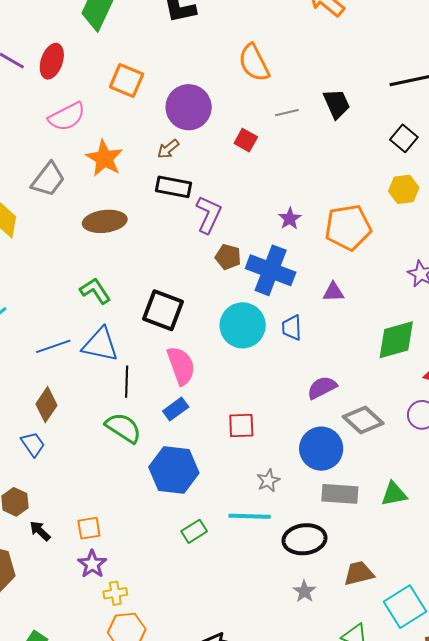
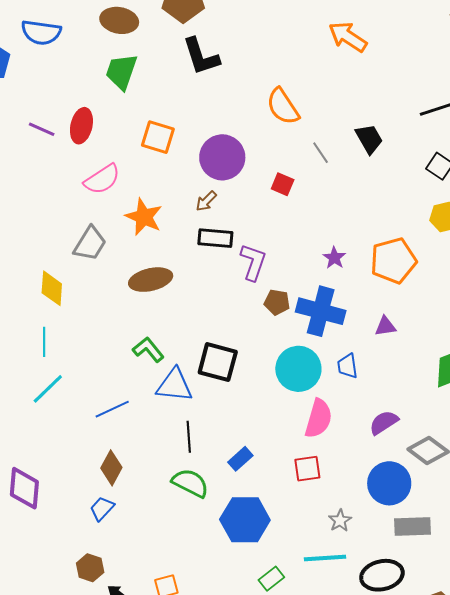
gray line: (287, 113) -> (321, 153), turned 75
blue triangle: (100, 345) -> (175, 385), moved
pink semicircle: (181, 366) -> (319, 419), moved, turned 42
blue trapezoid: (33, 444) -> (102, 509), turned -96

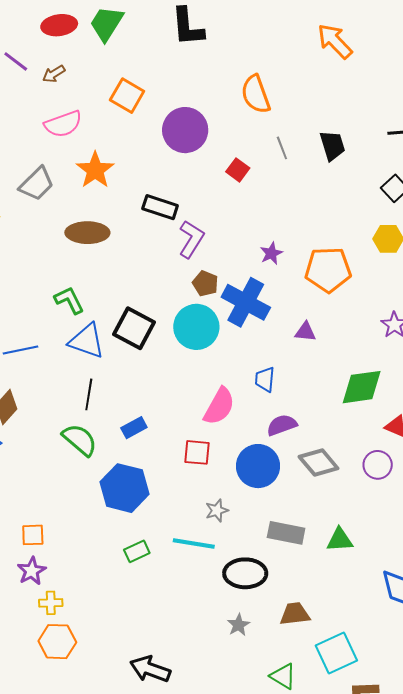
red ellipse: (81, 126) -> (59, 25), moved, turned 56
brown arrow: (206, 201) -> (54, 74), moved
blue trapezoid: (348, 366) -> (265, 379), moved
cyan circle: (298, 369) -> (196, 327), moved
blue circle: (389, 483) -> (258, 466), moved

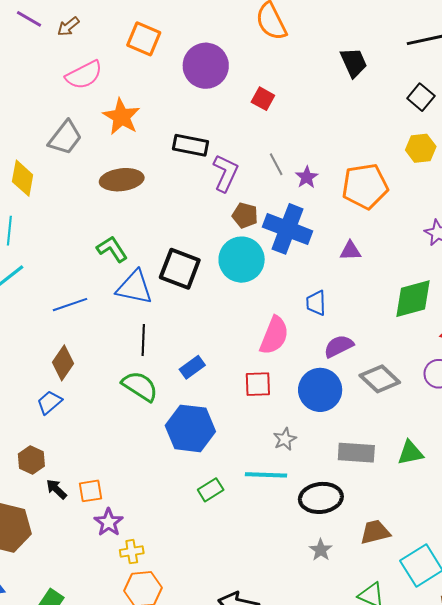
gray line: (282, 148) -> (276, 164), moved
orange square: (33, 535) -> (91, 491), moved

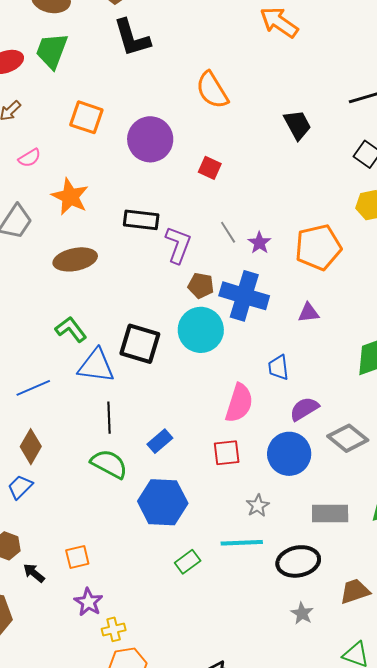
pink semicircle: (84, 75) -> (30, 158), size x0.6
orange square: (91, 491) -> (77, 557), moved

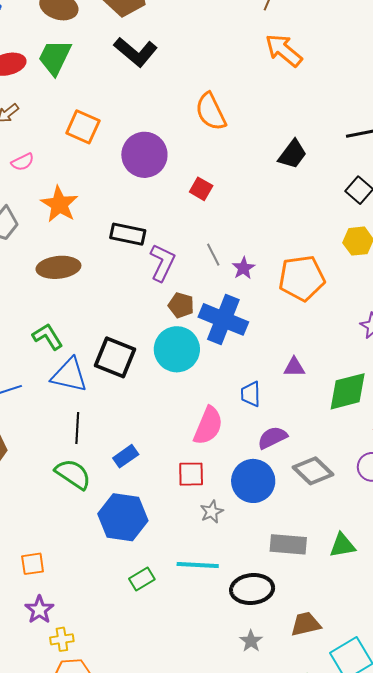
black L-shape: (132, 38) -> (136, 52), turned -39
black trapezoid: (298, 125) -> (292, 154), turned 60
purple triangle: (309, 313) -> (294, 367), moved
gray star: (258, 506) -> (212, 512), moved

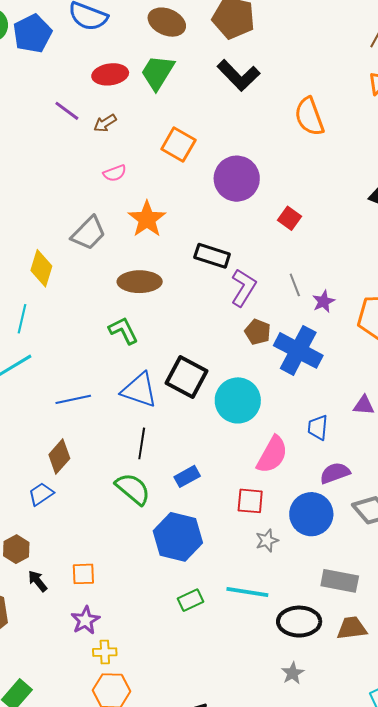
orange semicircle: (211, 112) -> (309, 117), moved
green L-shape: (48, 337) -> (123, 330), moved
cyan circle: (177, 349) -> (238, 400), moved
brown trapezoid: (306, 624) -> (352, 628), moved

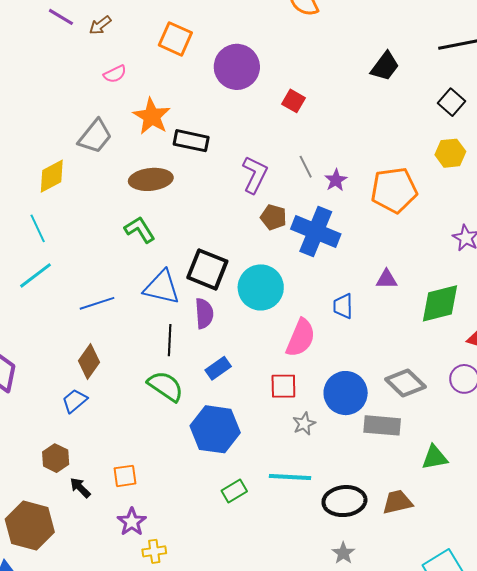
black rectangle: (212, 256) -> (191, 141), moved
yellow diamond: (41, 268) -> (52, 176), turned 51
cyan line: (22, 319) -> (38, 228), turned -32
purple semicircle: (335, 473) -> (204, 313), moved, turned 112
gray rectangle: (340, 581) -> (382, 425), moved

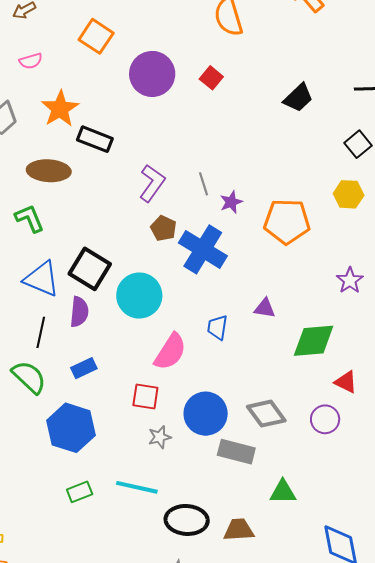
red square: (293, 101) -> (211, 78), moved

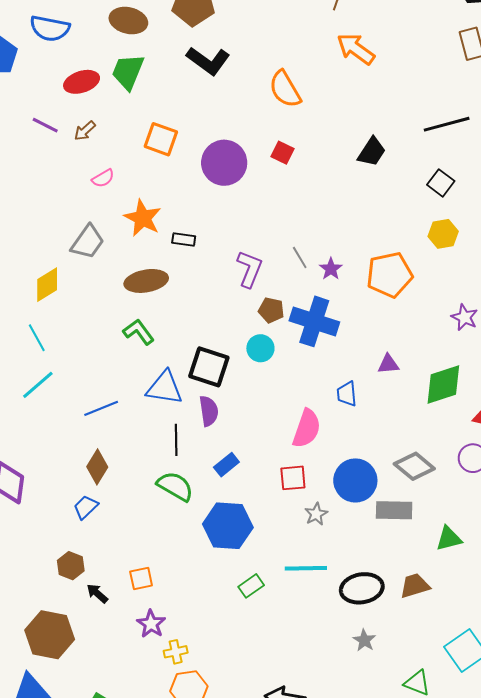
black rectangle: (95, 139) -> (184, 240), size x0.7
cyan circle: (139, 296) -> (260, 348), moved, size x0.6

